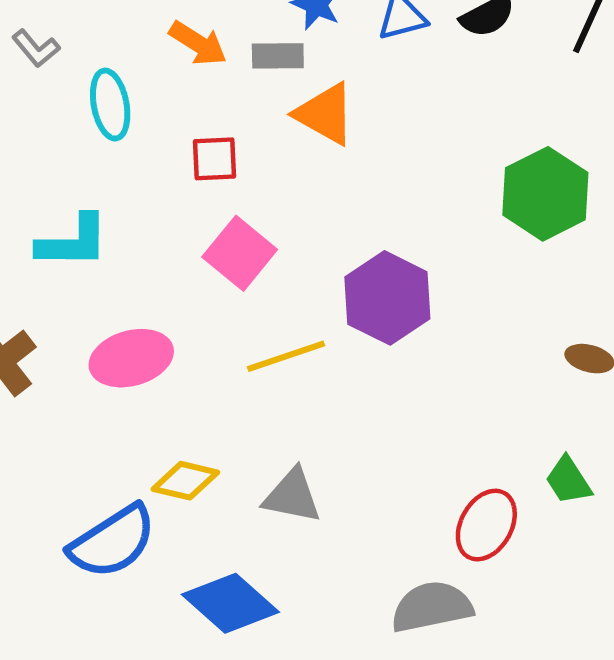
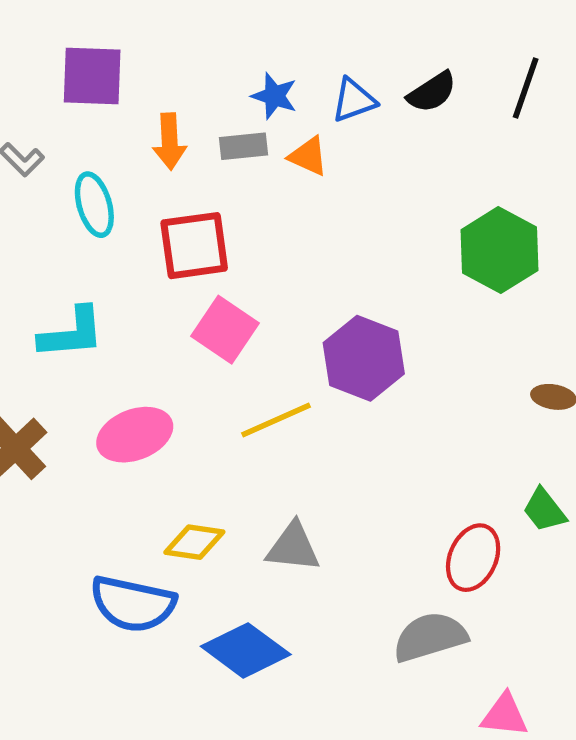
orange arrow: (198, 43) -> (170, 141), turned 60
orange triangle: (325, 114) -> (308, 156), moved, size x0.7
red square: (214, 159) -> (194, 246), size x1.6
blue semicircle: (112, 542) -> (133, 604), turned 50

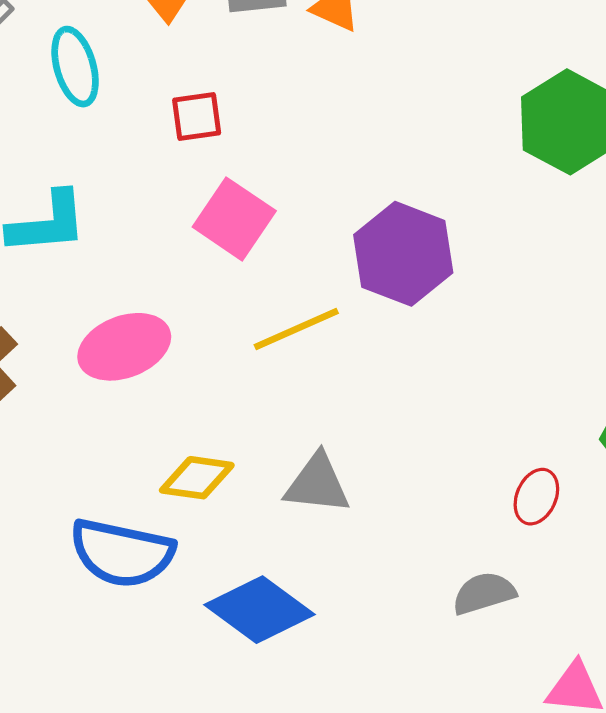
red square: (194, 246) -> (197, 116), size x0.6
red ellipse: (473, 558) -> (536, 497), size x0.7
gray semicircle: (430, 637) -> (484, 593), size x0.7

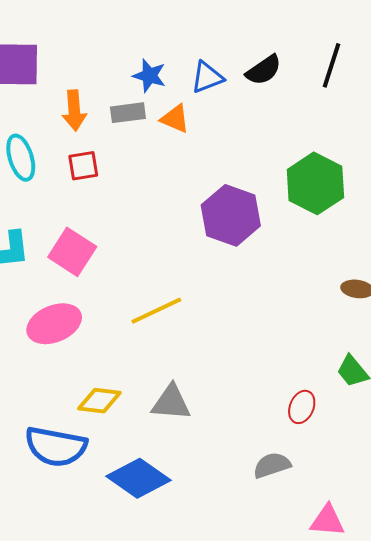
red square: (197, 116) -> (83, 166), moved
pink square: (234, 219) -> (72, 252), moved
purple hexagon: (403, 254) -> (231, 215), moved

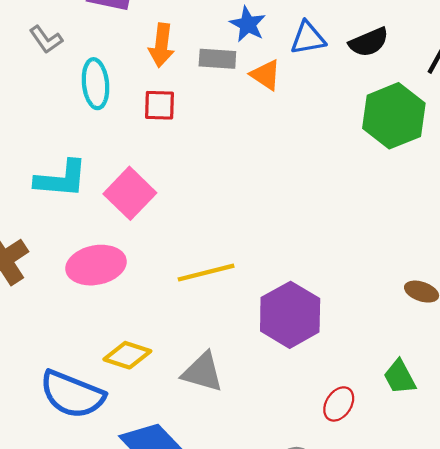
green hexagon: (315, 183) -> (394, 116), moved
purple hexagon: (231, 215) -> (290, 315), moved

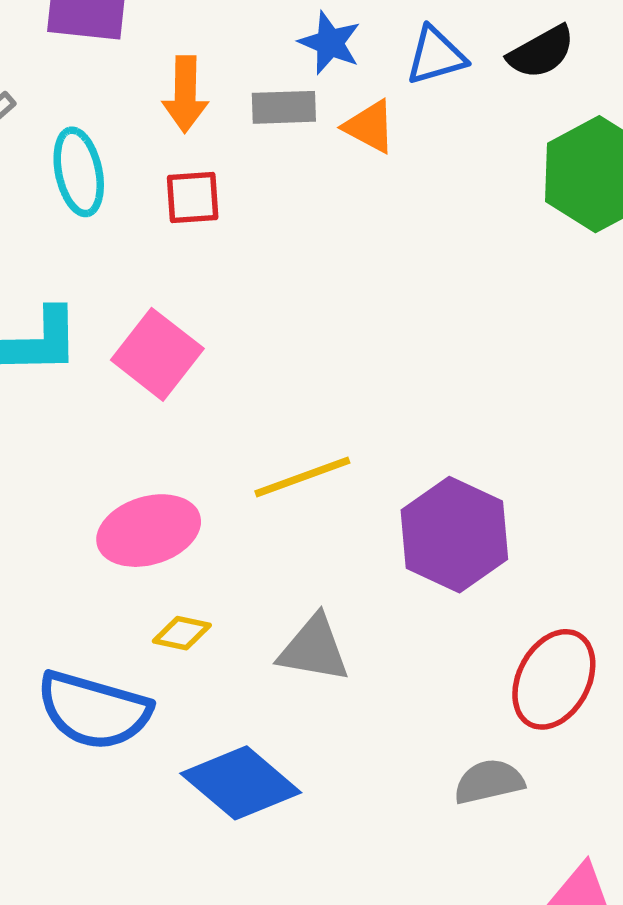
pink ellipse: (96, 265) -> (149, 531), moved
yellow diamond: (127, 355) -> (182, 633), size x0.7
red ellipse: (339, 404) -> (554, 679), size x1.6

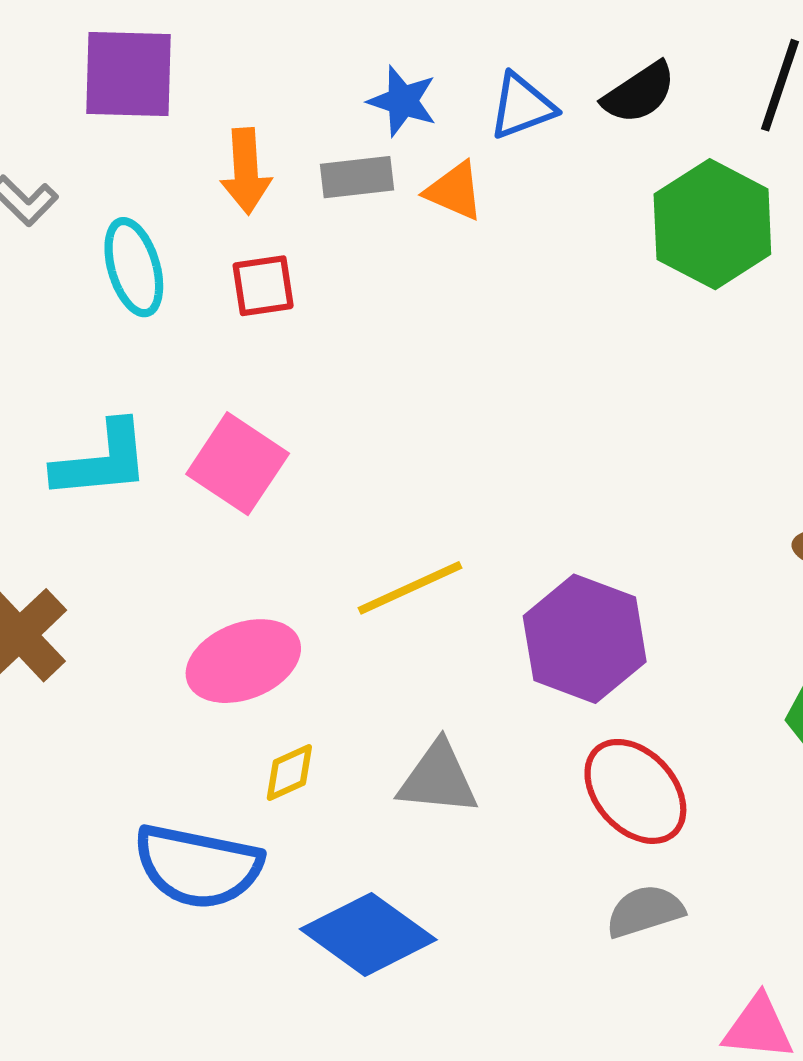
yellow diamond: (182, 633) -> (289, 773), turned -32
red ellipse: (554, 679) -> (635, 791), moved, turned -66

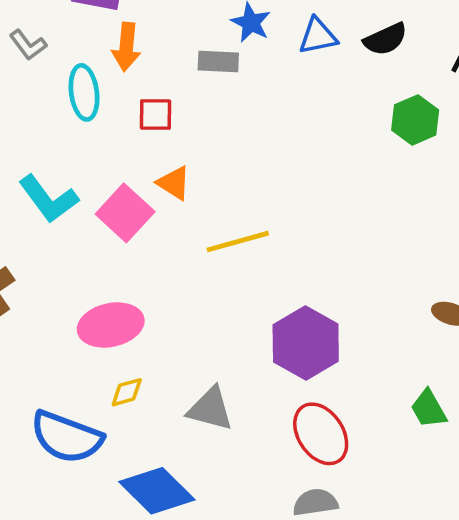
orange arrow: (246, 171) -> (126, 47), moved
orange triangle: (454, 191) -> (174, 183), moved
green hexagon: (712, 224) -> (415, 120), size x0.7
cyan L-shape: (102, 460) -> (49, 199), turned 50
yellow line: (410, 588) -> (238, 242), moved

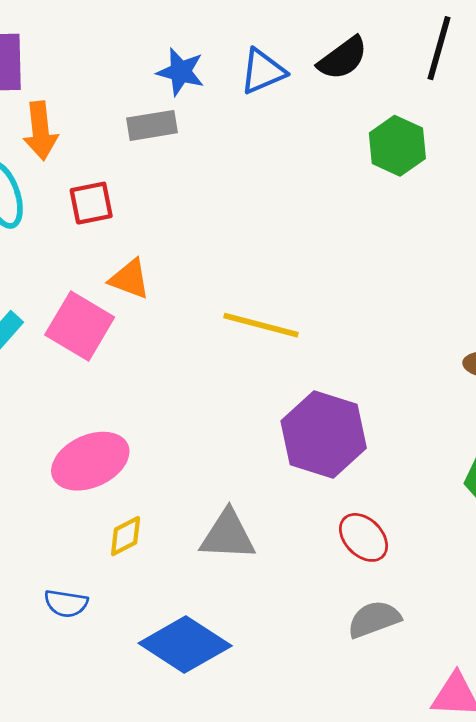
yellow line: (238, 242) -> (261, 325), moved, turned 42
red ellipse: (321, 434) -> (364, 537), size x0.7
blue semicircle: (67, 437) -> (66, 603), size x0.5

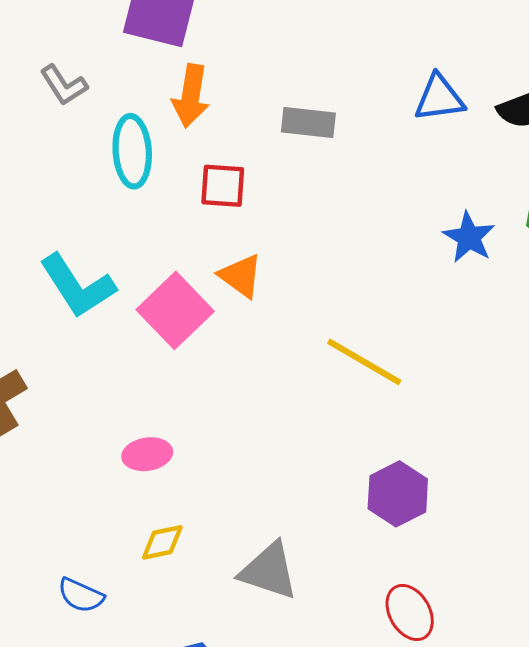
blue star: (181, 72) -> (469, 237), moved
purple hexagon: (324, 434) -> (398, 494), size x0.7
pink ellipse: (90, 461) -> (147, 454), size x0.6

